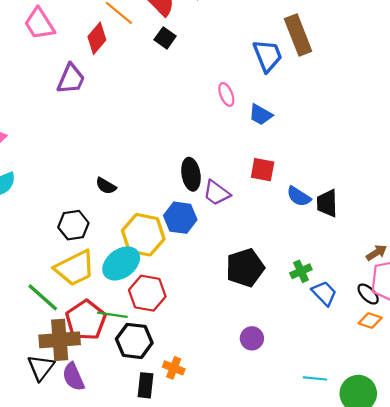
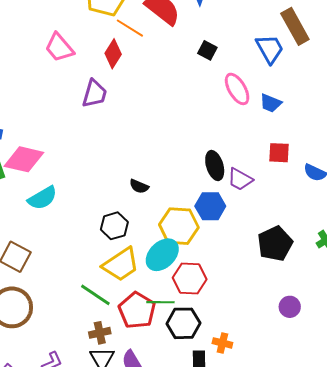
black square: (165, 38) -> (207, 50), moved
pink ellipse: (226, 94) -> (237, 89), size x1.5
brown cross: (60, 340) -> (100, 333), moved, size x0.6

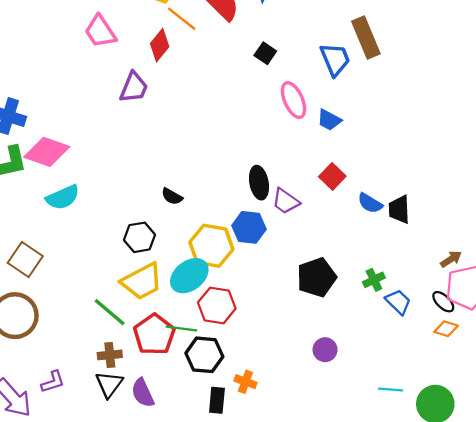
red square: (279, 153) -> (332, 176), turned 35

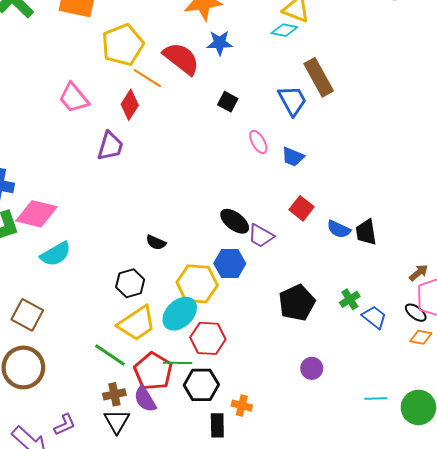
pink ellipse: (294, 100) -> (258, 142), size x0.7
black ellipse: (259, 183) -> (235, 221), turned -36
purple semicircle: (143, 393) -> (145, 399), moved

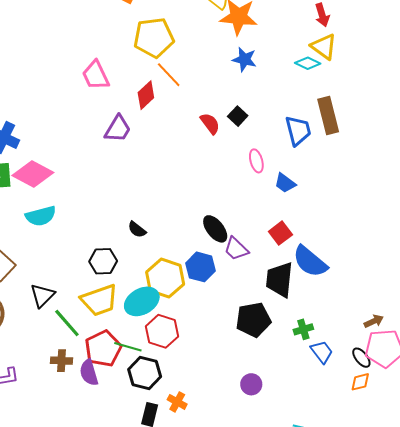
red semicircle: (181, 59) -> (210, 123), moved, size x0.6
blue semicircle: (339, 229) -> (310, 261), size x1.6
black trapezoid: (366, 232) -> (279, 280), moved, size x1.4
orange diamond: (421, 337) -> (360, 382), turned -40
black triangle: (117, 421) -> (42, 295), moved

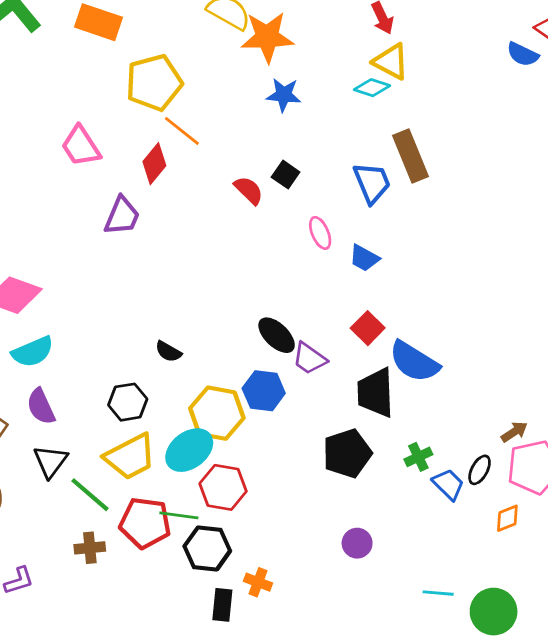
red pentagon: (103, 349) -> (145, 523), turned -30
black ellipse: (361, 358) -> (480, 470), moved, turned 75
purple semicircle: (89, 372) -> (41, 406), moved

